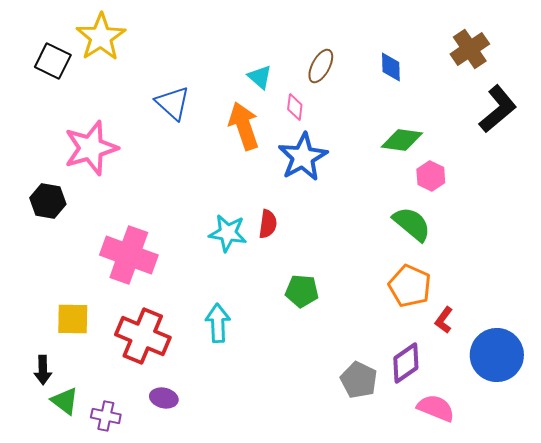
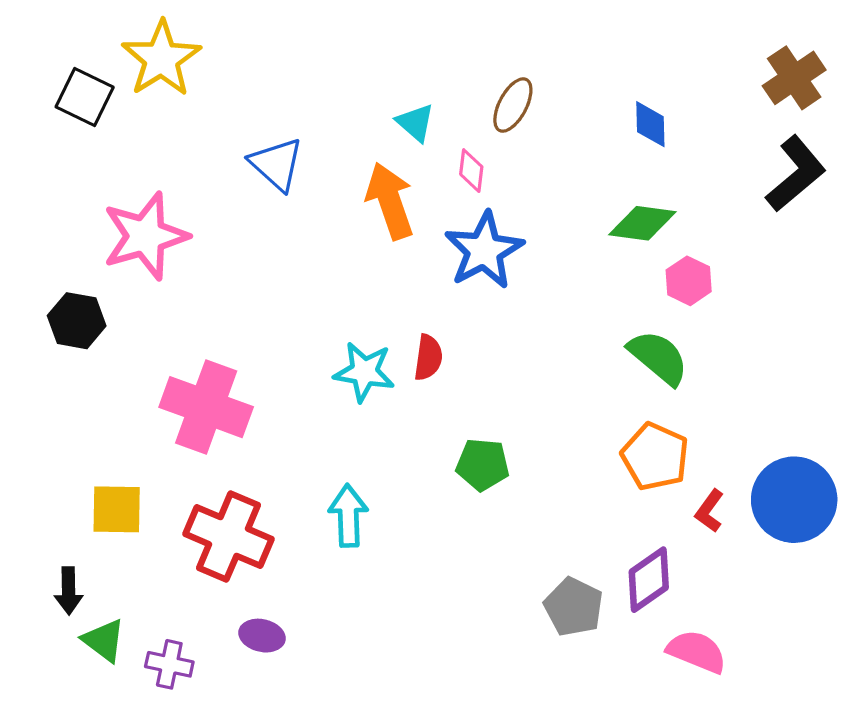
brown cross: (470, 49) -> (794, 78), moved
blue diamond: (391, 67) -> (650, 124), moved
blue circle: (497, 355) -> (794, 500), moved

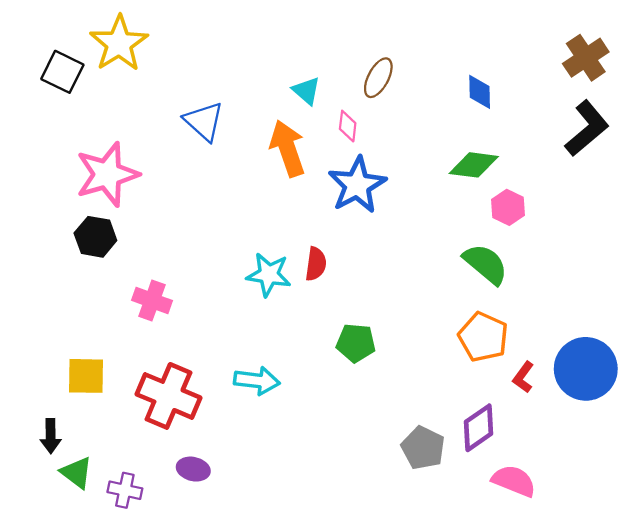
black hexagon: (77, 321) -> (95, 237), moved
pink cross: (206, 407) -> (152, 300), size x0.6
cyan arrow: (348, 516) -> (257, 381), turned 99

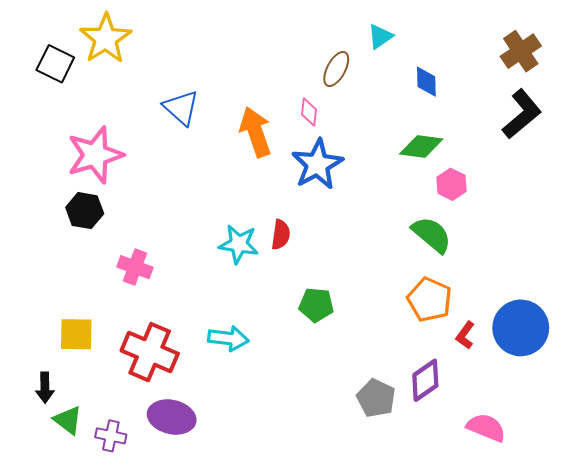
cyan triangle: (306, 91) -> (380, 36), moved, turned 44
purple ellipse: (193, 469) -> (172, 417), size x1.6
pink semicircle: (514, 481) -> (486, 428), moved

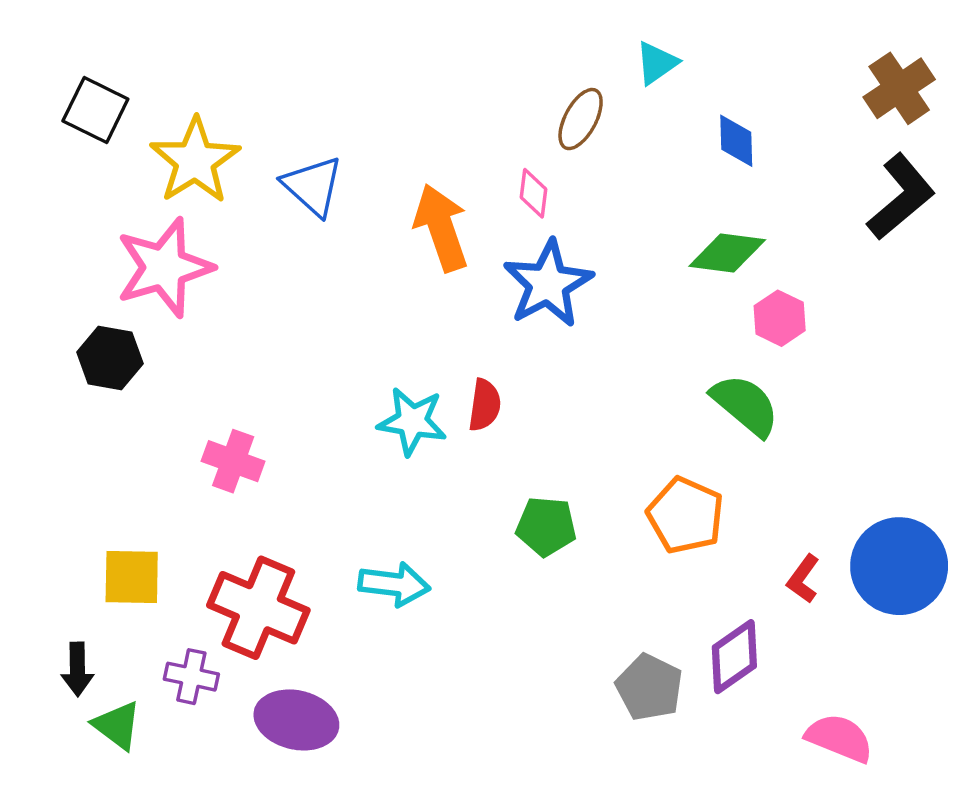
yellow star: (106, 39) -> (195, 161), moved
black hexagon: (85, 211) -> (110, 358), moved
orange pentagon: (430, 300) -> (686, 515), moved
purple cross: (111, 436) -> (191, 677), moved

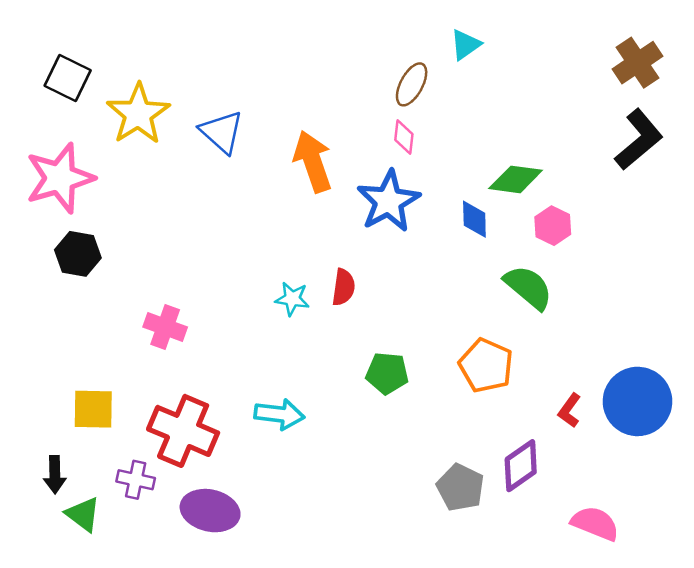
blue diamond: (736, 141) -> (474, 219), moved
pink diamond: (534, 193) -> (404, 137), moved
pink star: (164, 267) -> (60, 178), moved
cyan star: (412, 421) -> (292, 299), size x0.7

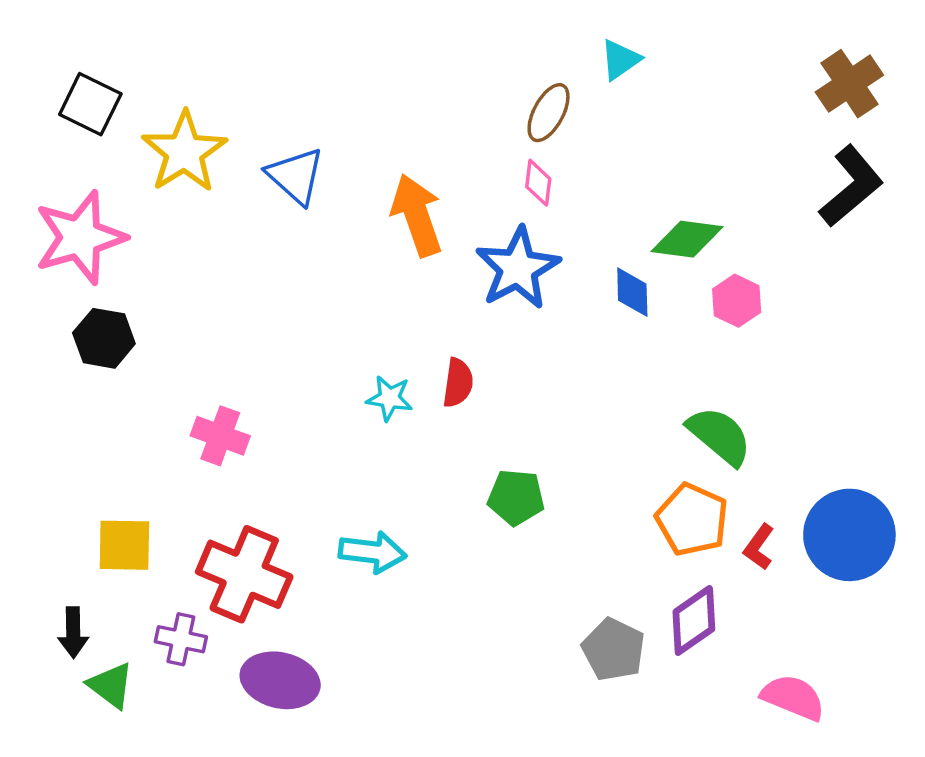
green semicircle: (528, 287) -> (720, 436), moved
orange pentagon: (486, 366) -> (692, 520), moved

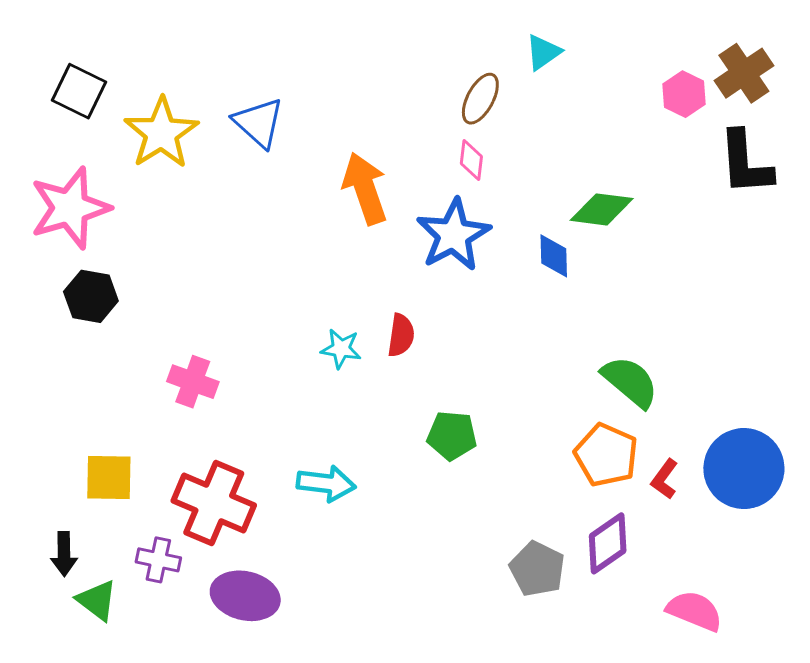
blue triangle: (295, 176) -> (259, 123), moved
black L-shape: (851, 186) -> (745, 163), turned 126
pink hexagon: (737, 301) -> (684, 94), moved

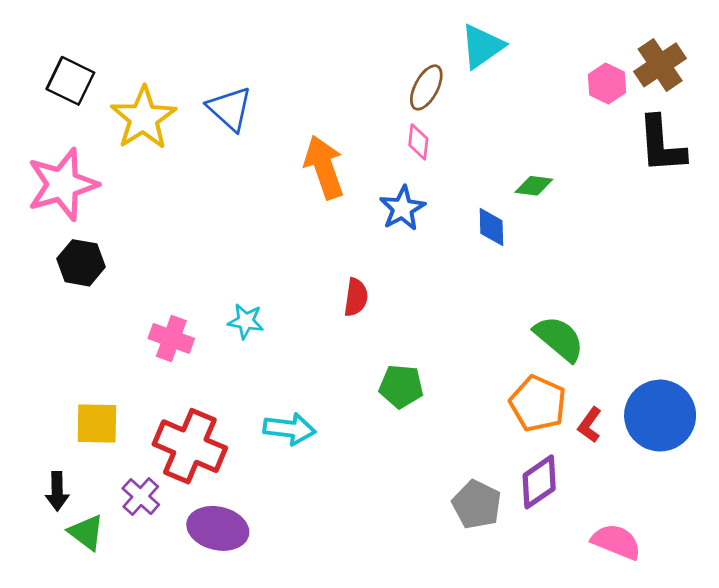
cyan triangle: (543, 52) -> (482, 46), size x1.4
green diamond: (602, 209) -> (534, 186), size x0.7
blue star: (453, 235) -> (402, 208), size x0.7
cyan star: (341, 349) -> (246, 321), moved
purple cross: (158, 560) -> (141, 497), turned 30

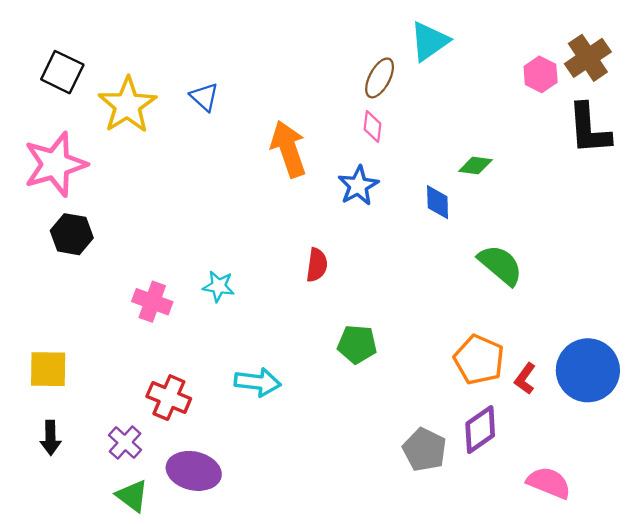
blue triangle: (230, 109) -> (204, 97), size x0.7
green semicircle: (559, 338) -> (500, 265), moved
yellow square: (97, 423) -> (48, 369), moved
red cross: (190, 446) -> (169, 398), size x0.7
green triangle: (86, 532) -> (132, 496), moved

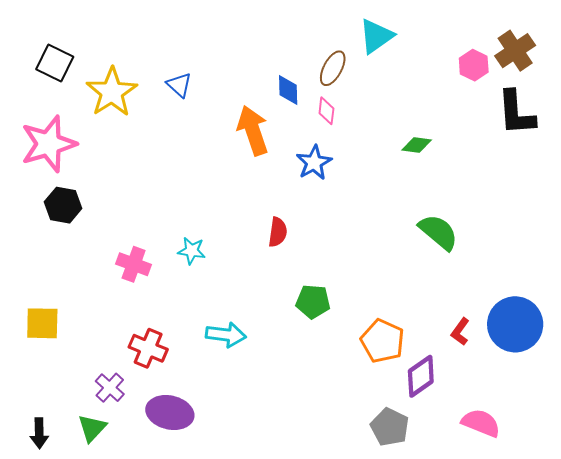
blue diamond: (438, 202) -> (288, 90), moved
orange pentagon: (479, 360) -> (382, 341), moved
black arrow: (50, 438) -> (39, 433), moved
gray pentagon: (425, 450) -> (390, 427), moved
green triangle: (132, 496) -> (92, 428), moved, turned 36

